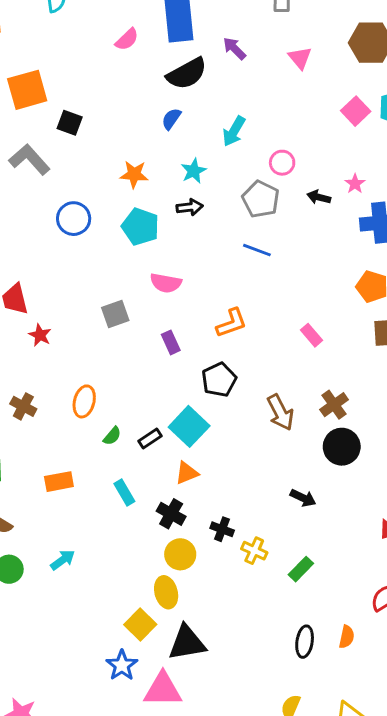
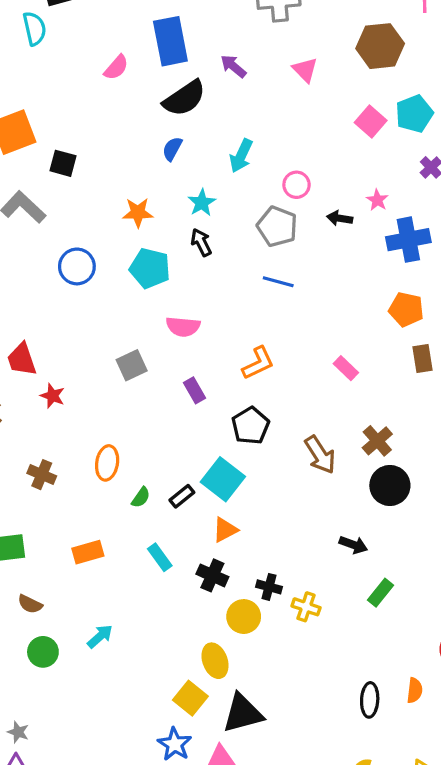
black arrow: (190, 207) -> (201, 242), turned -105
yellow circle: (180, 554) -> (244, 617), moved
green rectangle: (301, 569) -> (381, 593), moved

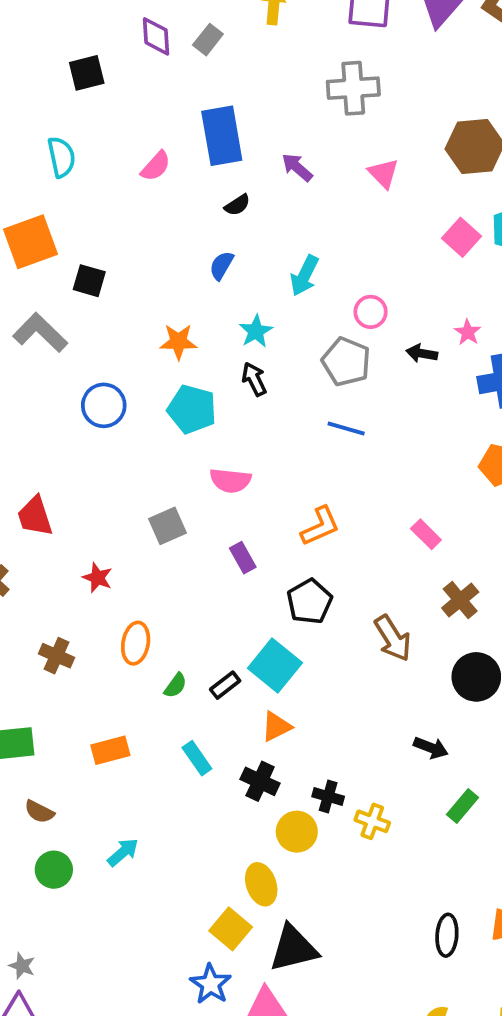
cyan semicircle: (34, 29) -> (61, 157), moved
black semicircle: (184, 98) -> (237, 205), size x0.5
red star: (52, 396) -> (98, 578), moved
brown cross: (377, 441) -> (460, 600), moved

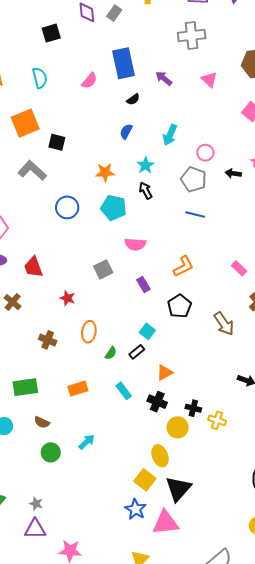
cyan square: (275, 666) -> (147, 331), moved, size x0.6
black triangle: (293, 948) -> (178, 489), turned -32

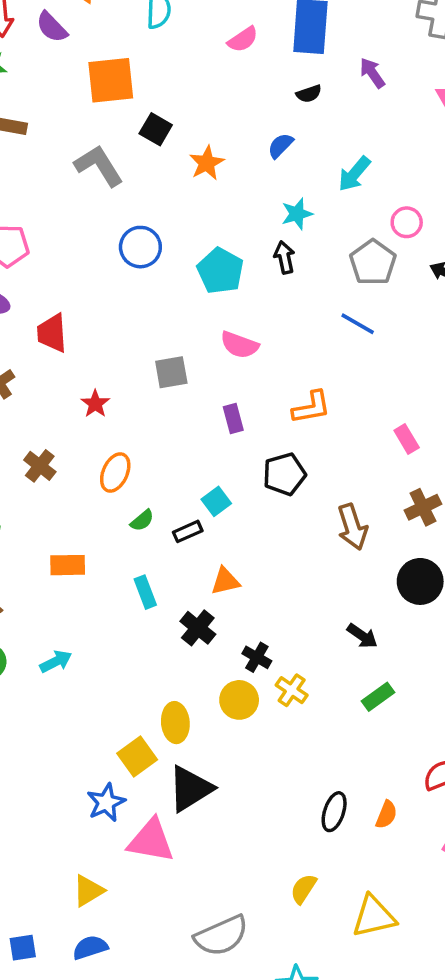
orange star: (105, 172) -> (207, 163), moved, turned 30
yellow circle: (178, 427) -> (239, 700), moved

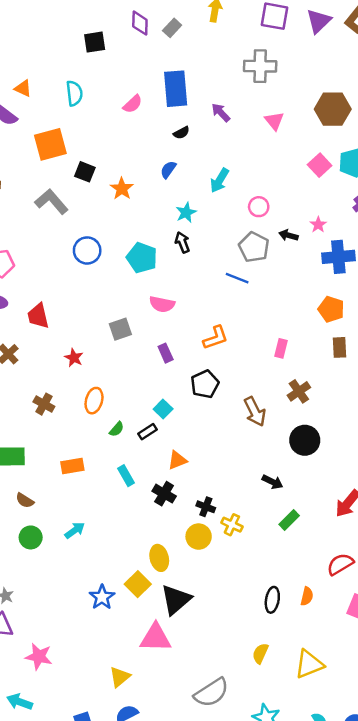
gray pentagon: (373, 262) -> (254, 247), moved
pink rectangle: (407, 439) -> (281, 348), turned 54
blue star: (106, 803) -> (102, 597), moved

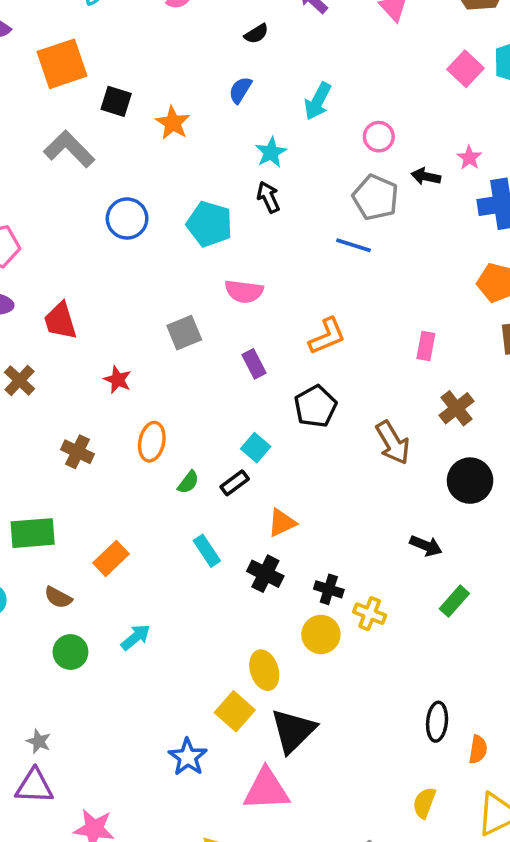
orange rectangle: (72, 466) -> (111, 558), moved, turned -30
orange semicircle: (307, 596) -> (478, 749), moved
blue star: (102, 597) -> (188, 757), moved

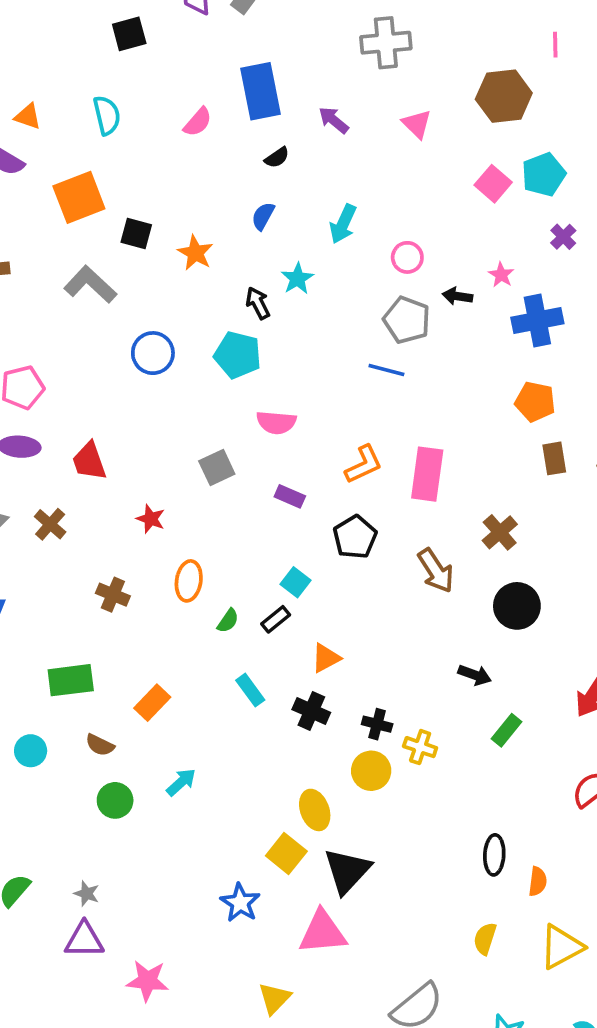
black arrow: (268, 197) -> (258, 303), moved
pink rectangle: (426, 346) -> (427, 474), moved, size x1.8
purple rectangle: (254, 364) -> (290, 496), turned -36

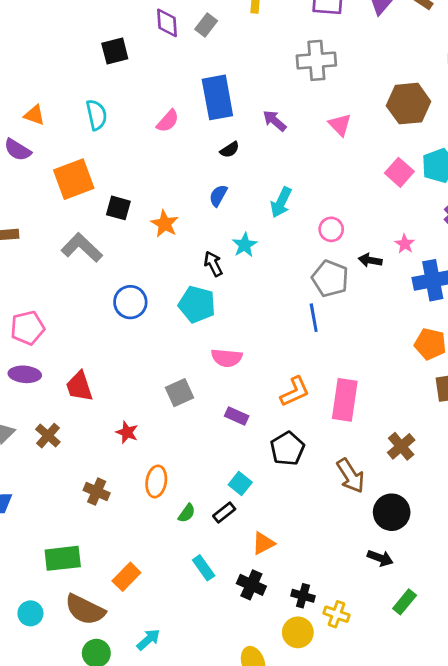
blue line: (386, 370) -> (314, 318), turned 64
black circle: (517, 606) -> (392, 512), moved
brown semicircle: (100, 745) -> (85, 610), size x1.8

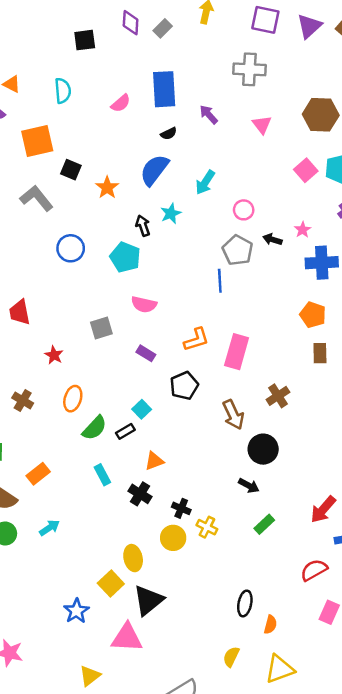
blue semicircle: (218, 195) -> (154, 170), size x1.8
green semicircle: (187, 513) -> (94, 428), size x1.6

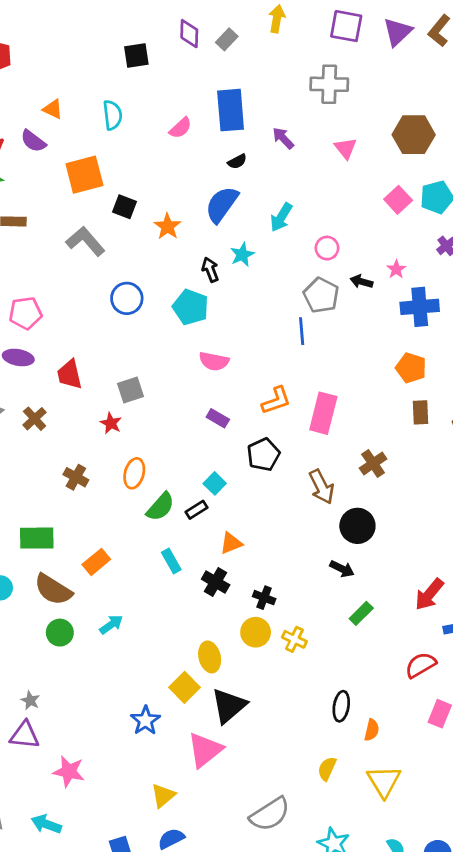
gray square: (101, 328) -> (130, 390), moved
yellow cross: (207, 527) -> (294, 639), moved
pink triangle: (127, 638) -> (205, 750), turned -40
yellow triangle: (280, 669) -> (384, 781), turned -40

